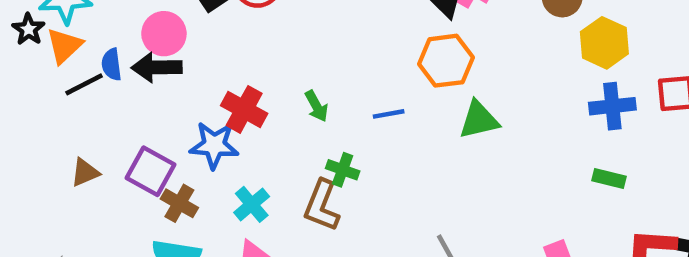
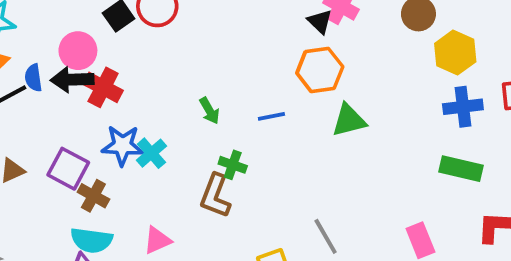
red cross: (244, 109) -> (103, 87), moved
green rectangle: (609, 178) -> (461, 169), size x1.5
cyan cross: (252, 204) -> (151, 153), moved

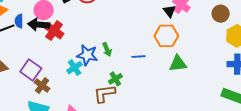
blue star: (122, 145) -> (87, 55), moved
green cross: (233, 165) -> (115, 79), turned 32
brown L-shape: (215, 196) -> (104, 94), turned 55

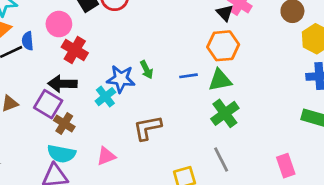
black arrow: (39, 25) -> (62, 84), moved
green triangle: (178, 64) -> (220, 80), moved
green cross: (115, 79) -> (225, 113), moved, size x1.5

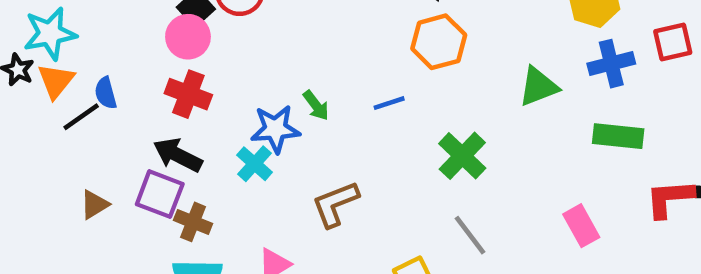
pink circle: (59, 24) -> (188, 37), moved
green triangle: (220, 80) -> (538, 87), moved
black arrow: (62, 84) -> (178, 155), turned 36

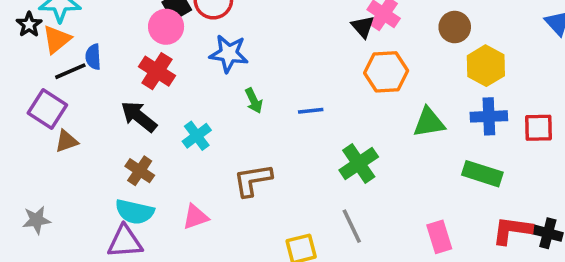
orange hexagon: (439, 42) -> (386, 72), moved
red square: (673, 42) -> (538, 128), moved
blue star: (275, 129) -> (229, 54), moved
purple square: (160, 194) -> (47, 109), moved

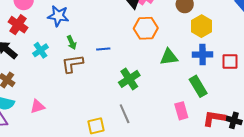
cyan cross: (197, 136) -> (40, 50), moved
green rectangle: (482, 174) -> (198, 86), turned 40
brown L-shape: (253, 180) -> (72, 64), moved
pink rectangle: (439, 237) -> (181, 111), moved

